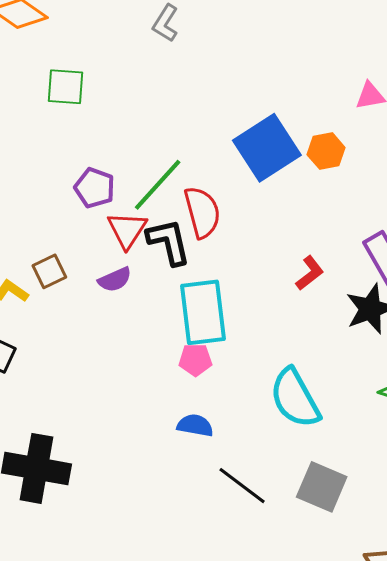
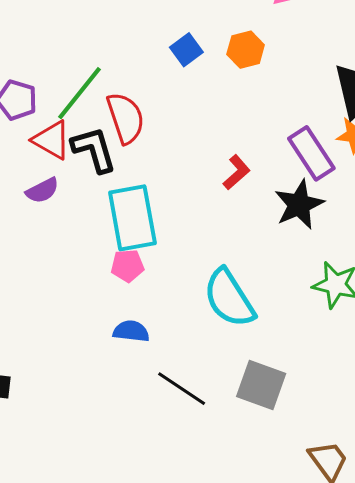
blue square: (267, 148) -> (186, 50), size x0.5
red triangle: (127, 230) -> (52, 140), turned -30

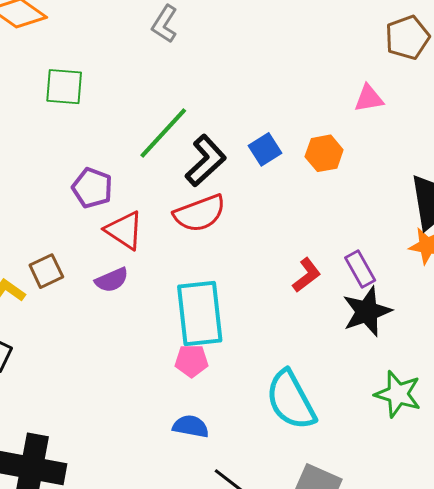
green line: (79, 93) -> (163, 133), moved
red semicircle: (126, 118) -> (200, 213), turned 84
black L-shape: (94, 150) -> (206, 161), moved, turned 60
purple rectangle: (311, 153) -> (360, 269), moved, size x0.7

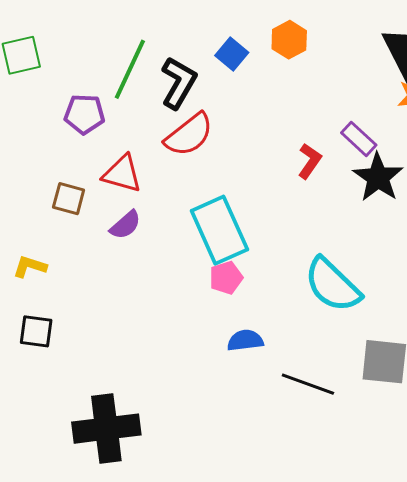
purple pentagon: (92, 188) -> (84, 114), moved
brown square: (46, 271) -> (69, 199), moved, turned -32

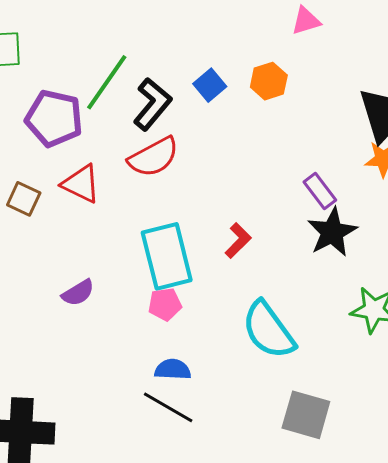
purple pentagon: (84, 114) -> (54, 118), size x1.4
red L-shape: (310, 161) -> (238, 241), moved
purple semicircle: (125, 225) -> (78, 293), moved
black line: (308, 384) -> (168, 407), moved

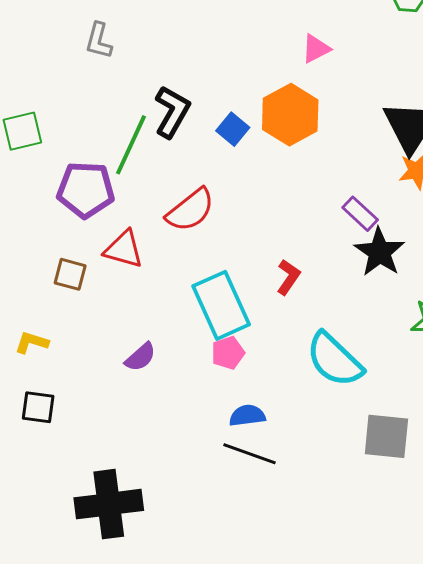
orange hexagon: (269, 81) -> (290, 115), size x1.6
black L-shape: (152, 104) -> (172, 112), moved

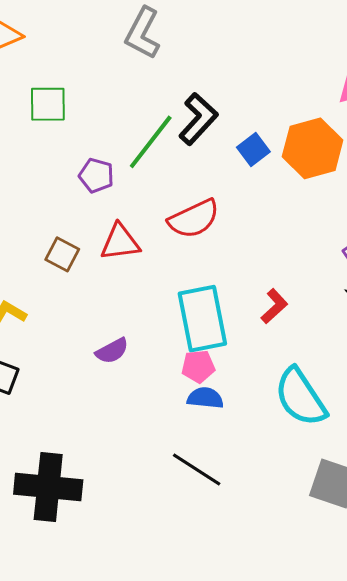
gray L-shape: (99, 41) -> (143, 33), size x1.4
purple pentagon: (86, 190) -> (96, 175), size x0.6
red triangle: (124, 249) -> (120, 242), turned -36
blue semicircle: (247, 416) -> (205, 398), moved

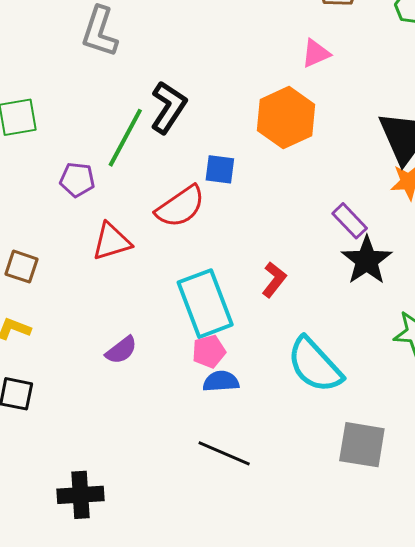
blue square: (253, 150) -> (220, 169), moved, turned -36
brown square: (62, 254) -> (22, 267), moved
black cross: (48, 487) -> (81, 495), size x0.7

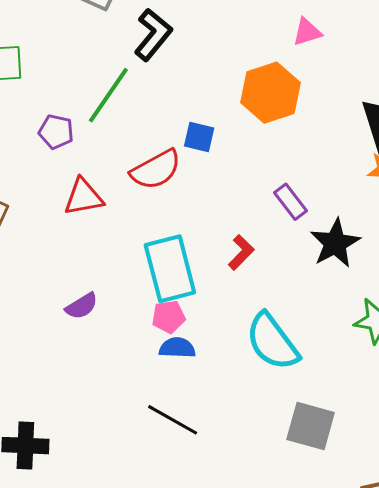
black L-shape: (168, 107) -> (153, 35), moved
purple rectangle: (350, 221) -> (291, 202), moved

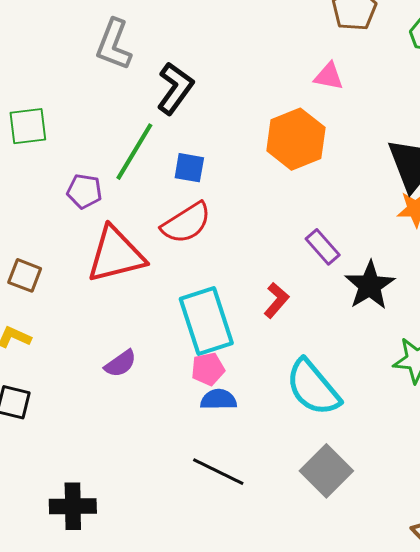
pink triangle: (307, 32) -> (329, 76), turned 32
blue square: (199, 137) -> (189, 168), moved
red triangle: (84, 197) -> (116, 255), size x1.5
gray square: (311, 426) -> (326, 471), moved, turned 33

